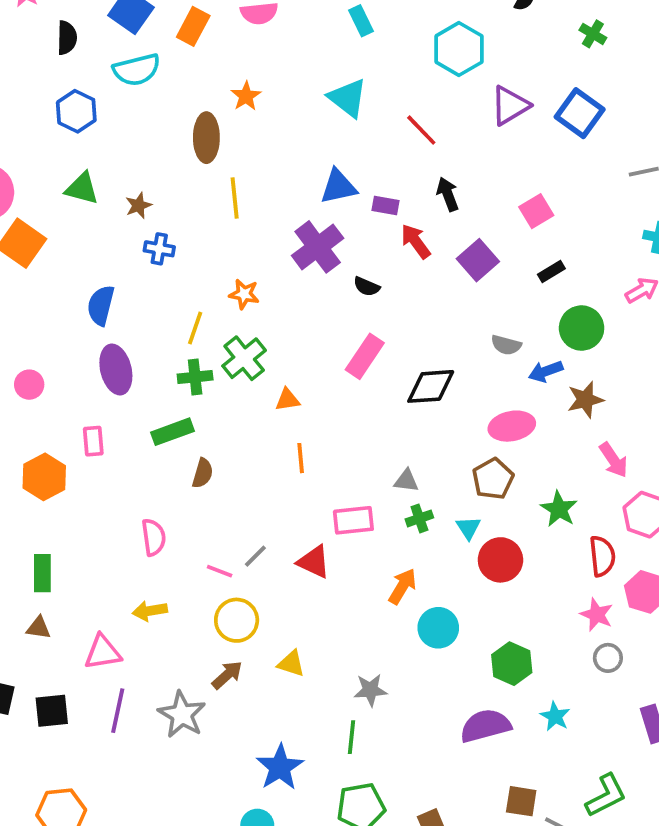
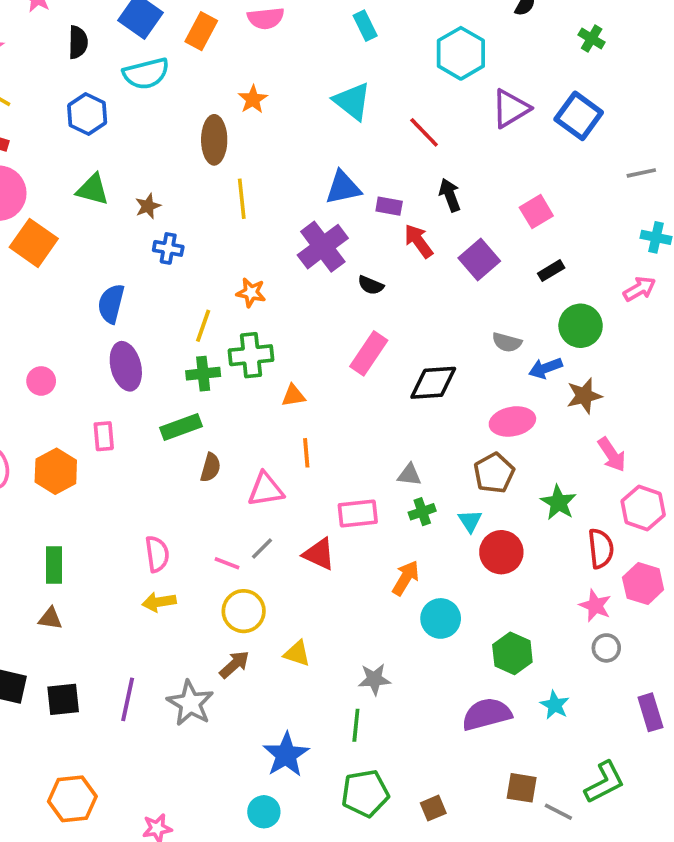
green cross: (244, 358) -> (251, 355), turned 33
pink semicircle: (154, 537) -> (157, 554), moved
pink triangle: (103, 652) -> (266, 490), moved

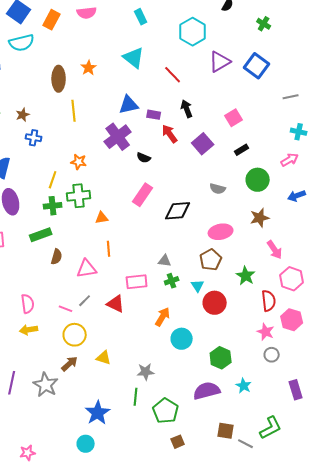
orange star: (253, 99) -> (89, 68), moved
blue arrow: (546, 368) -> (297, 196), moved
green pentagon: (365, 793) -> (166, 411), moved, turned -30

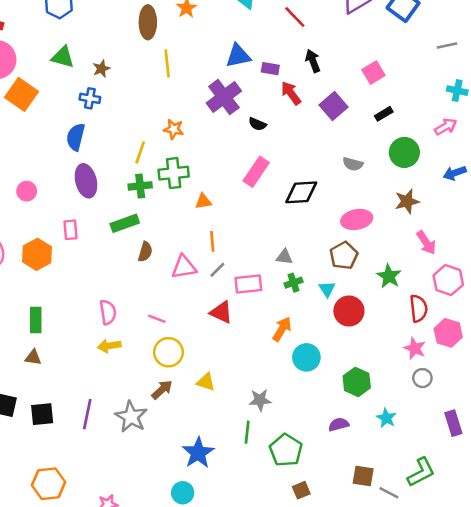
blue cross: (34, 138) -> (90, 98), moved
gray line: (85, 301) -> (217, 270), moved
purple semicircle: (207, 391) -> (339, 424), size x0.6

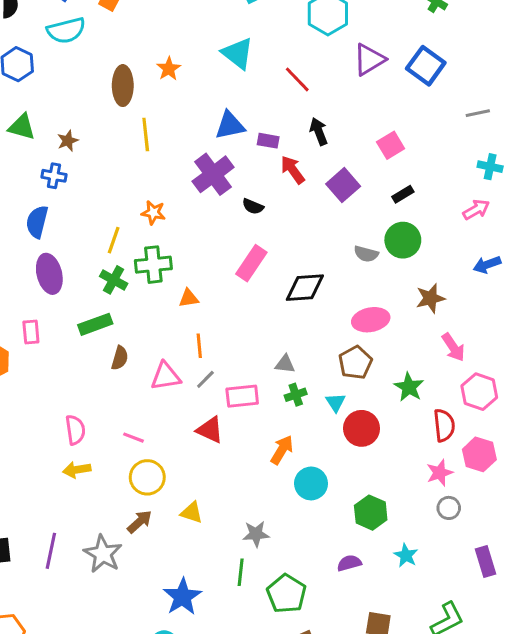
green circle: (404, 152) -> (403, 240), moved
green cross: (140, 186) -> (114, 280), turned 35
pink star: (415, 348) -> (440, 473), turned 30

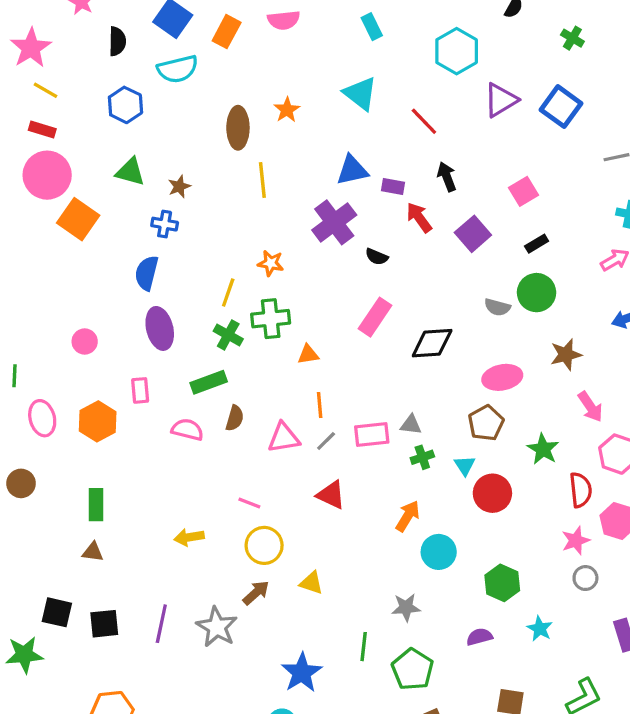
pink rectangle: (242, 396) -> (372, 434), moved
pink semicircle: (75, 430) -> (187, 430), moved, turned -68
gray star: (256, 534) -> (406, 607), moved

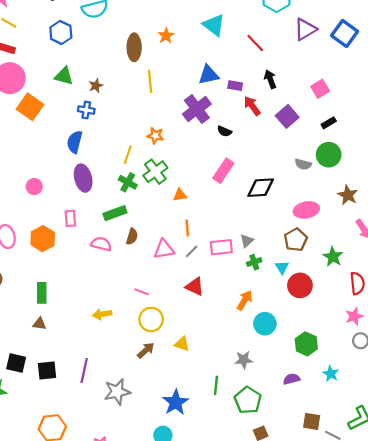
green cross: (271, 319) -> (155, 172), turned -30
brown star: (566, 355) -> (348, 195), turned -30
gray triangle: (411, 425) -> (247, 241), turned -48
gray star: (217, 627) -> (117, 392), moved, turned 30

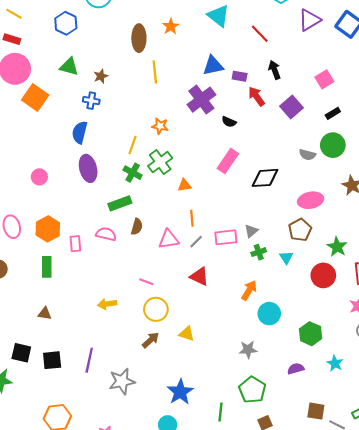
pink rectangle: (70, 218) -> (75, 244), moved
red circle: (300, 285) -> (323, 275), moved
green rectangle: (42, 293) -> (47, 267), moved
green line: (216, 385) -> (221, 412), moved

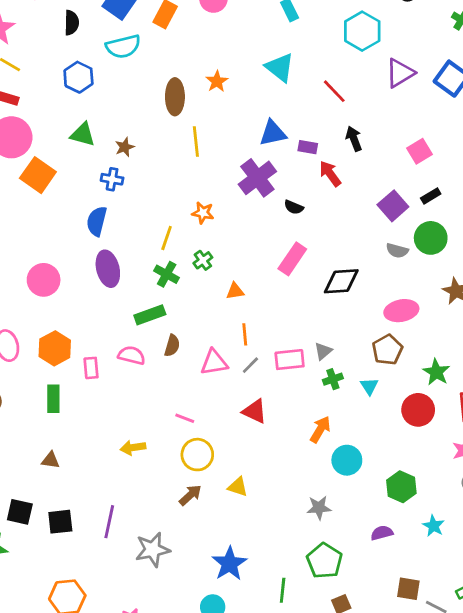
purple square: (292, 107) -> (393, 206), moved
green cross: (160, 162) -> (203, 260), size x0.6
pink circle: (39, 177) -> (44, 280), size x1.5

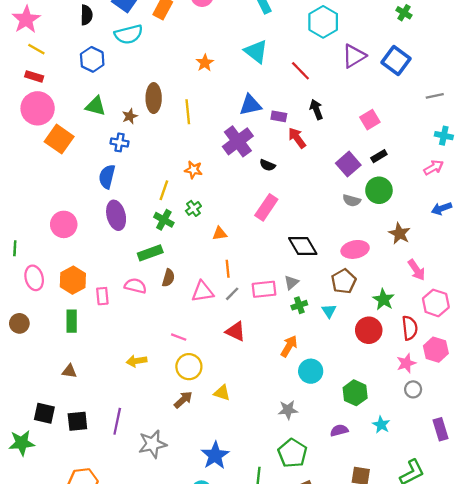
brown ellipse: (175, 97) -> (154, 98), moved
black diamond: (341, 281) -> (303, 246), moved, turned 64

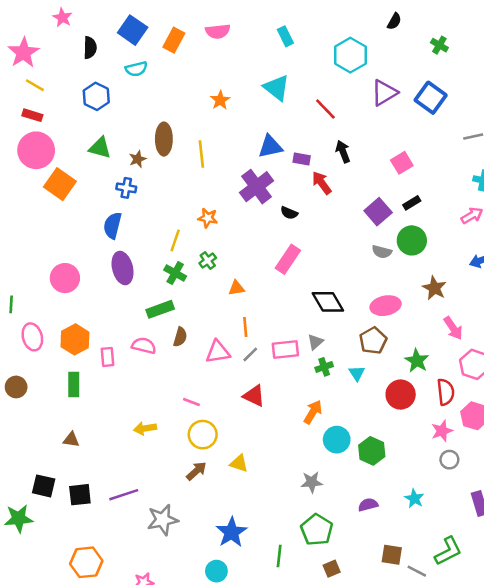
cyan semicircle: (129, 34) -> (136, 69), size x0.7
green hexagon: (355, 393) -> (372, 451), moved
purple line: (117, 421) -> (124, 495), turned 60

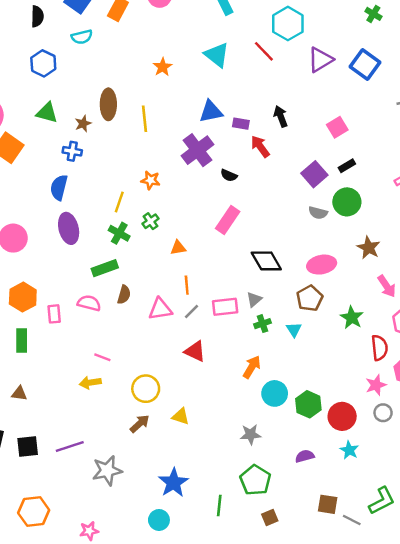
red line: (325, 109) -> (264, 51), moved
red circle: (401, 395) -> (342, 416), moved
pink line: (191, 402) -> (102, 357), moved

